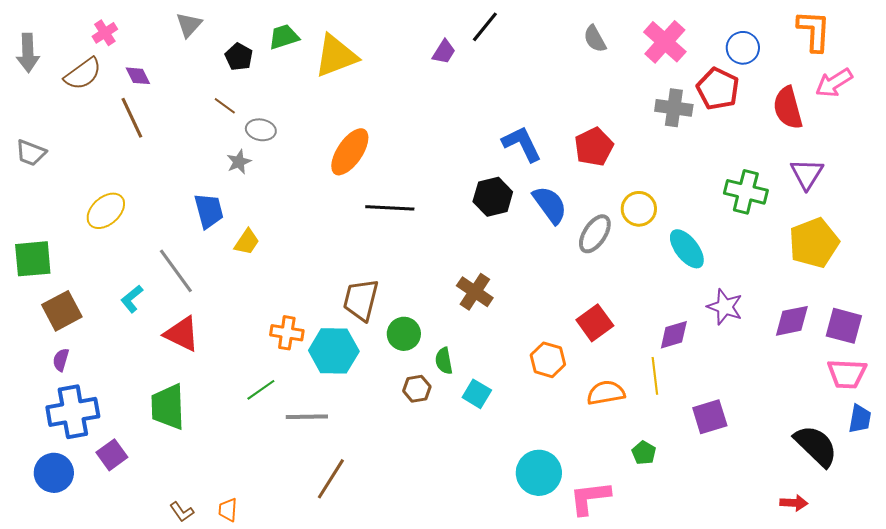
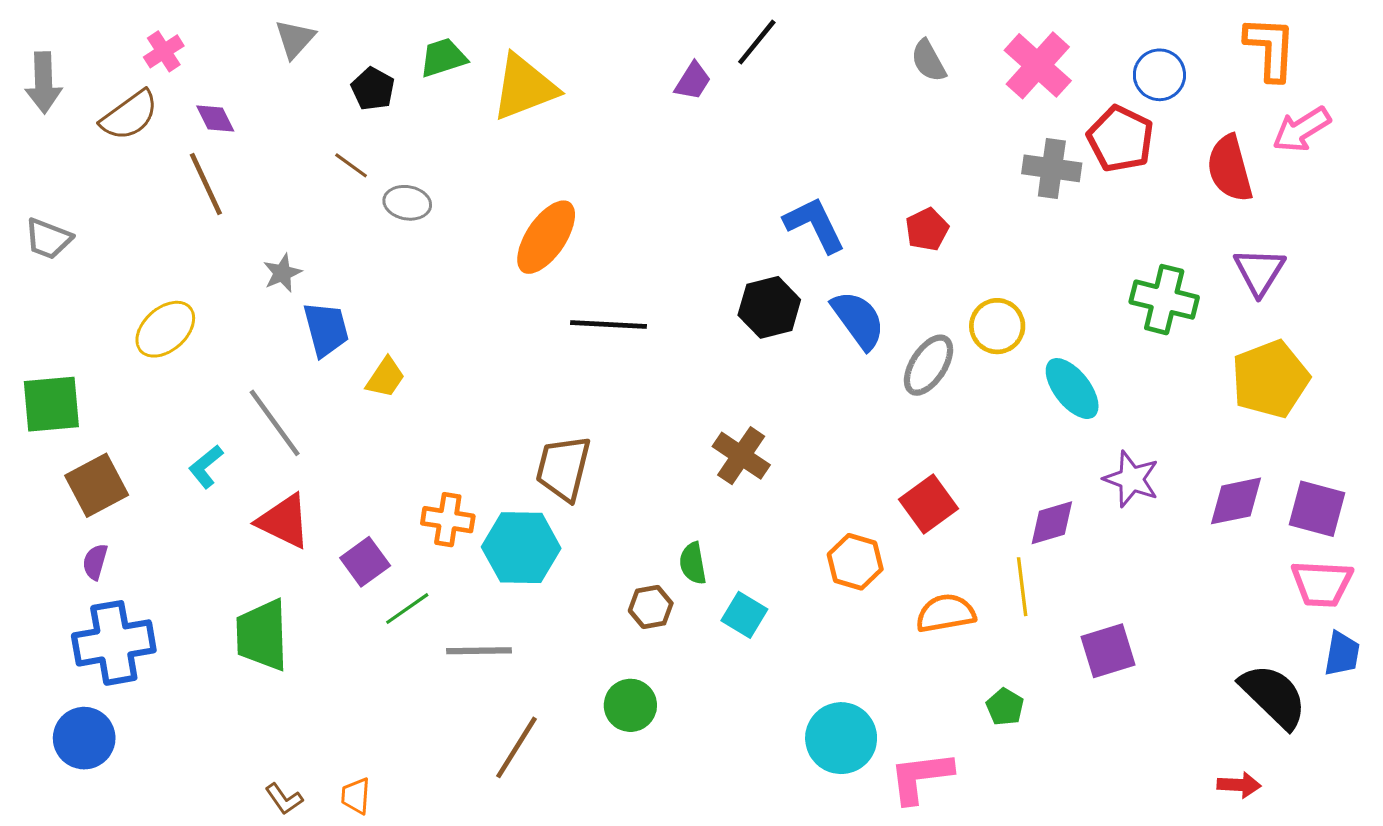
red pentagon: (594, 147) -> (927, 229), size x0.7
gray star: (239, 162) -> (282, 273), moved
green circle: (404, 334) -> (630, 705), moved
purple square: (112, 455) -> (365, 562), moved

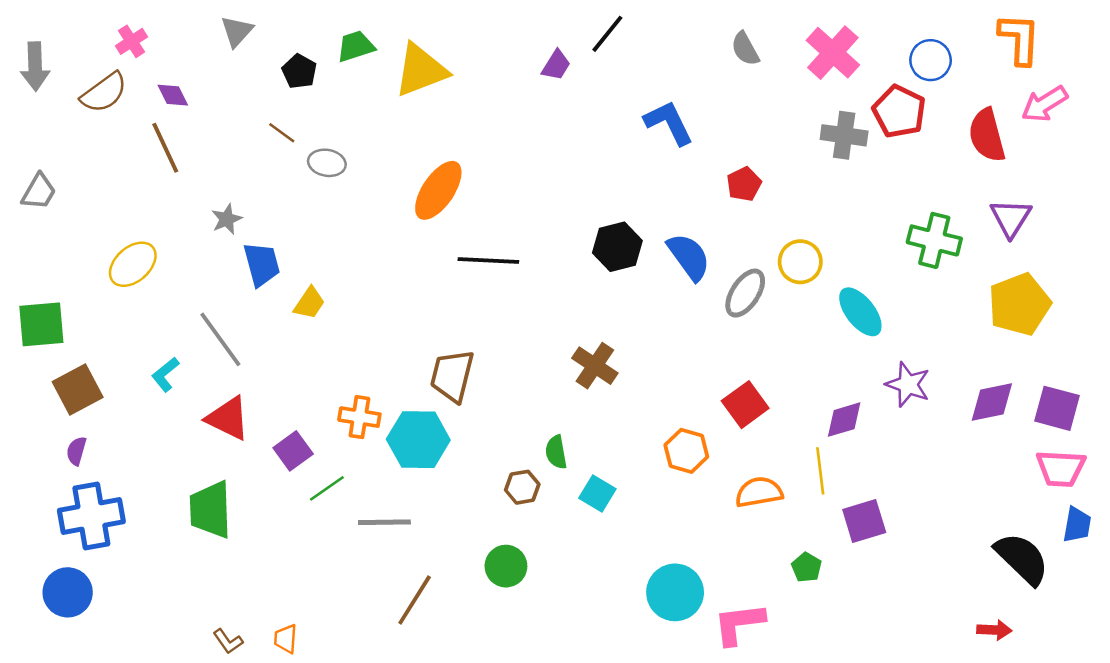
blue L-shape: (815, 225) -> (669, 123), moved
gray trapezoid: (48, 239) -> (39, 192), turned -81
purple square: (1108, 651) -> (864, 521), moved

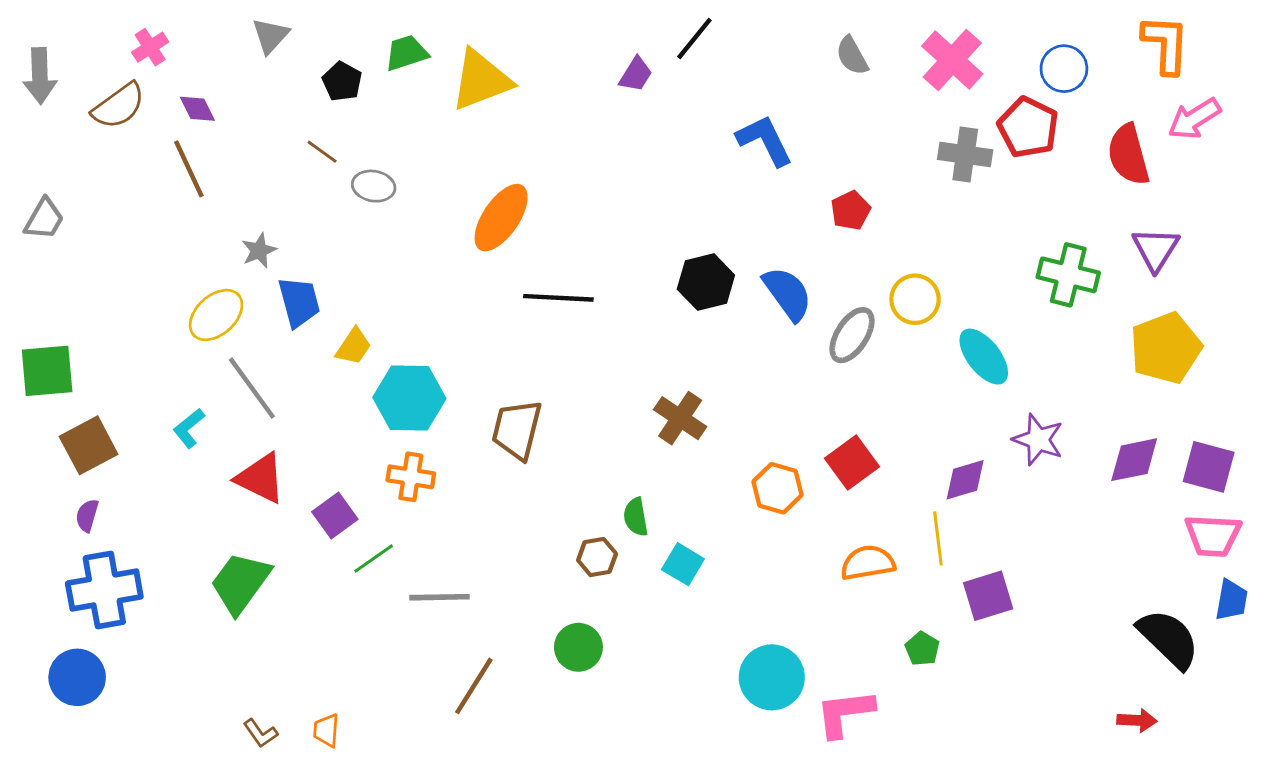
yellow ellipse: (133, 264) -> (216, 315), moved
cyan hexagon: (418, 440) -> (409, 398), moved
orange hexagon: (686, 451) -> (778, 488), moved
green trapezoid: (210, 510) -> (240, 583), turned 38

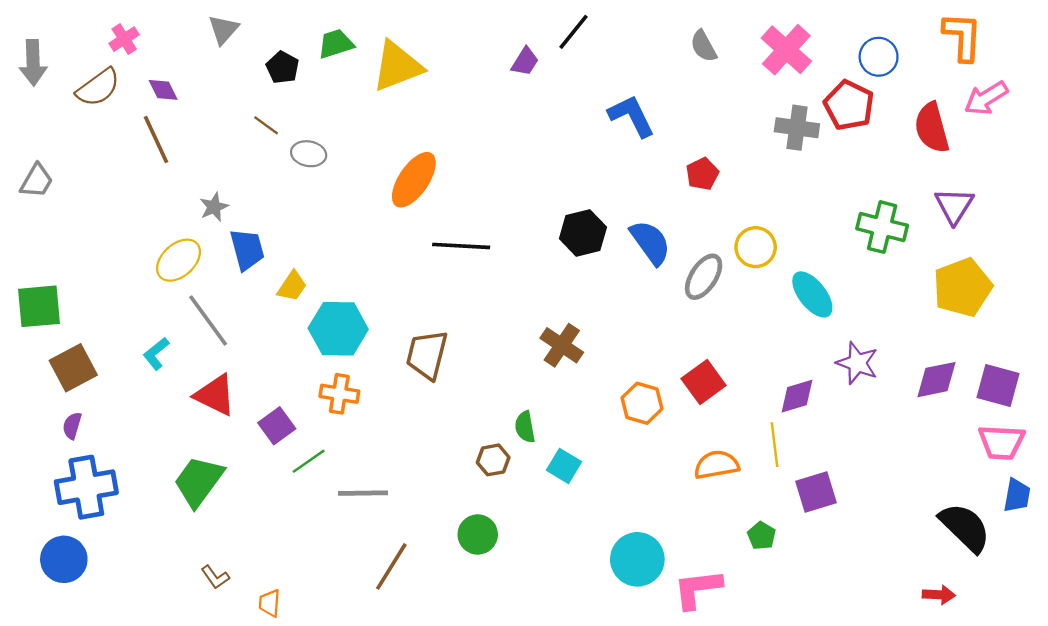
brown L-shape: (260, 733) -> (215, 577), moved

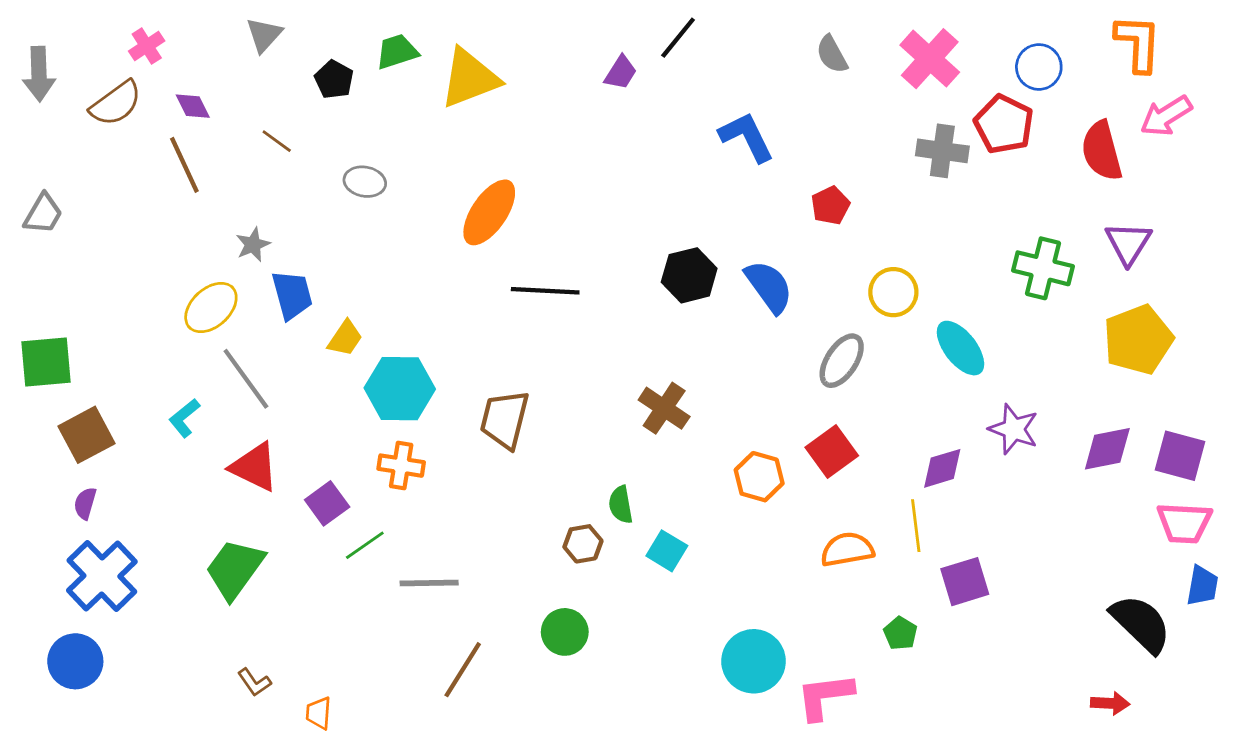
brown line: (266, 125) -> (277, 141), moved
gray ellipse: (704, 277) -> (842, 361), moved
blue cross: (86, 487) -> (102, 576), turned -34

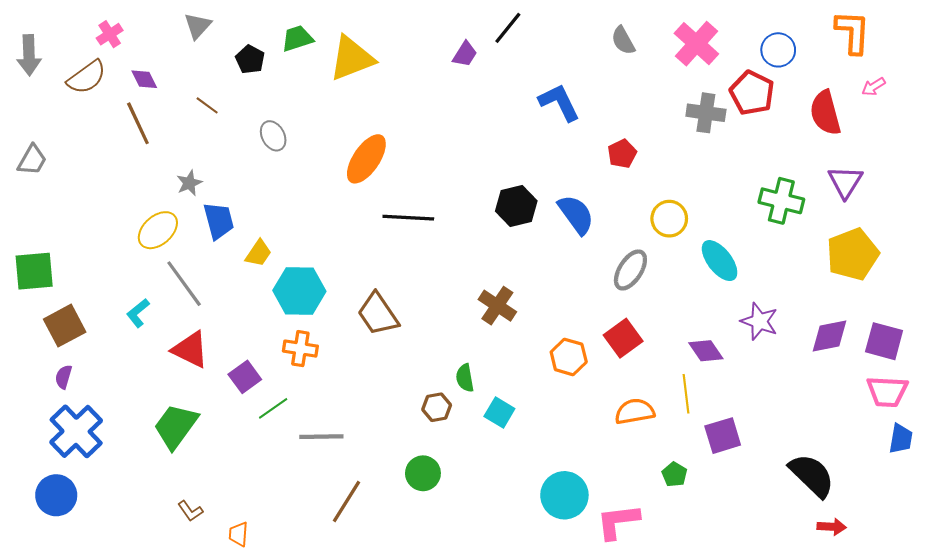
pink arrow: (1166, 116) -> (874, 87), size x0.6
gray ellipse: (365, 182) -> (273, 136), turned 52
brown trapezoid: (505, 419) -> (378, 314), turned -48
purple diamond: (942, 468) -> (706, 351), turned 72
black semicircle: (1141, 624) -> (812, 475), moved

